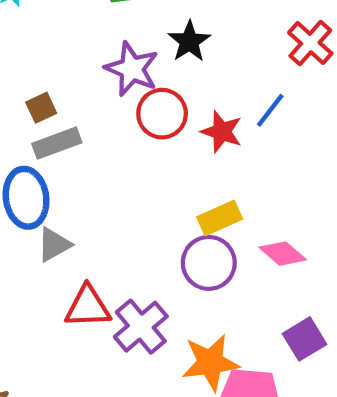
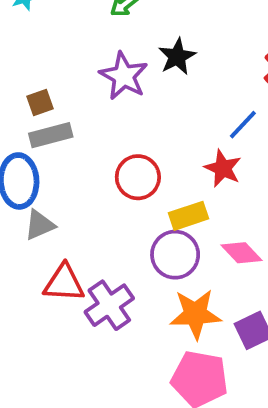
red circle: (162, 114) -> (138, 177), moved
red star: (222, 132) -> (223, 168), moved
orange star: (210, 362) -> (195, 314), moved

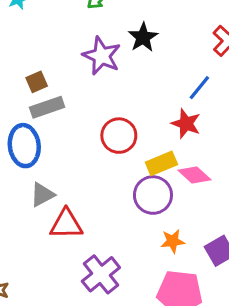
gray triangle: (39, 225) -> (42, 195), moved
pink diamond: (241, 253) -> (194, 175), moved
purple cross: (109, 305) -> (101, 274), moved
orange star: (195, 314) -> (173, 241), size x0.6

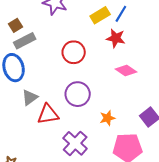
yellow rectangle: (161, 163) -> (100, 15), moved
purple circle: (153, 195) -> (78, 94), moved
orange star: (173, 241) -> (107, 118), moved

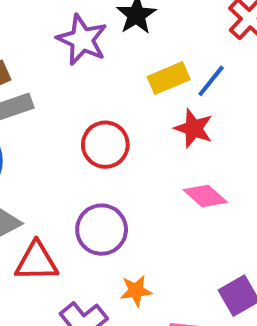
orange star: (107, 118) -> (136, 291), moved

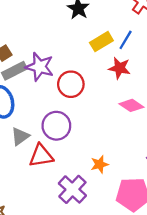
purple star: (82, 40) -> (40, 67), moved
purple circle: (102, 230) -> (56, 126), moved

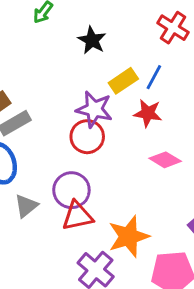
purple star: (40, 67) -> (94, 109), moved
red triangle: (41, 156) -> (77, 216), moved
orange star: (100, 164) -> (129, 236), size x1.8

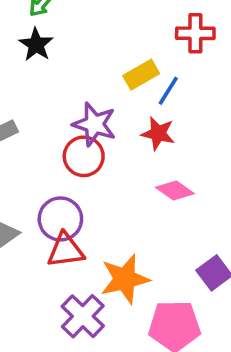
red cross: (173, 28) -> (195, 33), turned -36
black star: (92, 40) -> (36, 45), moved
yellow rectangle: (123, 81) -> (141, 75), moved

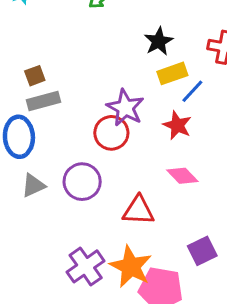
black star: (36, 45) -> (159, 41), moved
red triangle: (65, 250) -> (138, 210), moved
orange star: (125, 279) -> (131, 267), moved, turned 30

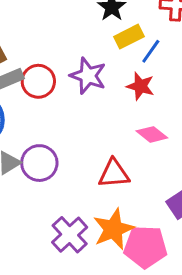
red circle: (111, 133) -> (38, 81), moved
purple circle: (82, 182) -> (39, 163), moved
orange star: (131, 267) -> (113, 229), turned 30

